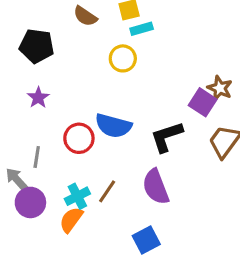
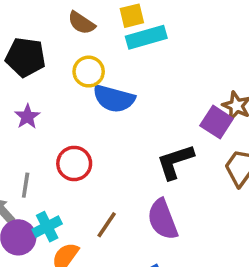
cyan rectangle: (142, 29) -> (146, 37), size x1.5
yellow circle: (123, 58) -> (89, 72), moved
blue semicircle: (113, 126) -> (114, 99), moved
cyan cross: (77, 196) -> (47, 227), moved

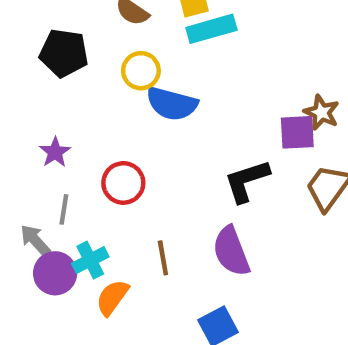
purple star: (27, 117) -> (55, 152), moved
purple square: (217, 122) -> (297, 132), turned -36
brown line: (107, 225) -> (163, 258), turned -44

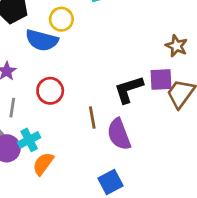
blue semicircle: (172, 104) -> (42, 40), moved
purple square: (297, 132) -> (161, 80), moved
brown line: (163, 258) -> (92, 117), moved

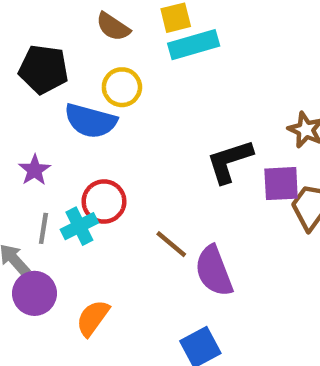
black L-shape: (129, 89) -> (229, 161), moved
brown line: (92, 117) -> (171, 244), turned -40
cyan cross: (29, 140) -> (79, 226), moved

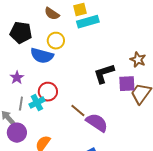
purple semicircle: (214, 271) -> (97, 123), turned 145

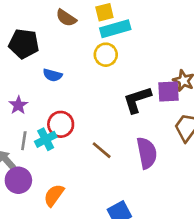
yellow circle: (56, 41) -> (106, 55), moved
blue semicircle: (42, 56) -> (53, 75), size x0.6
purple square: (127, 84) -> (169, 92), moved
purple semicircle: (97, 123) -> (147, 153), moved, turned 45

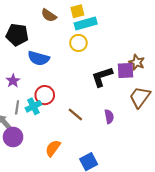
blue semicircle: (53, 75) -> (39, 58), size x1.5
purple semicircle: (147, 153) -> (109, 117), size x0.6
orange semicircle: (54, 195) -> (53, 148), moved

